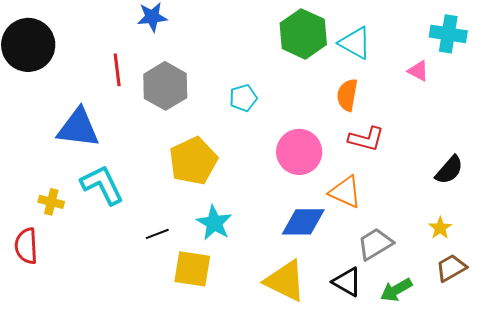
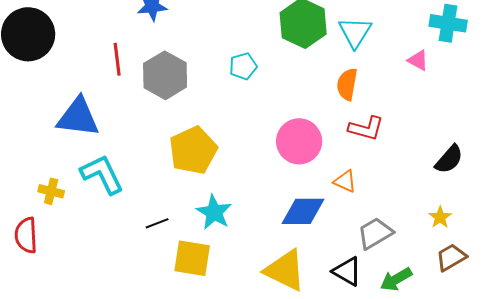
cyan triangle: (355, 43) -> (355, 32), turned 33
cyan pentagon: (243, 98) -> (243, 66), moved
orange triangle: (345, 192) -> (345, 181), size x0.7

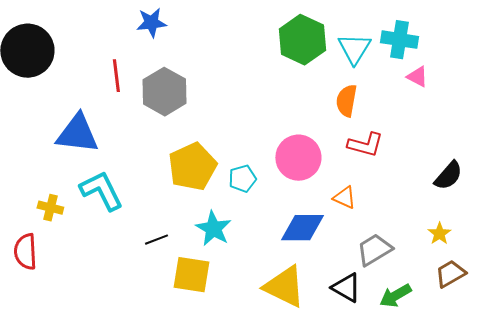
cyan cross: (448, 23) -> (399, 40), moved
cyan pentagon: (243, 66) -> (242, 179), moved

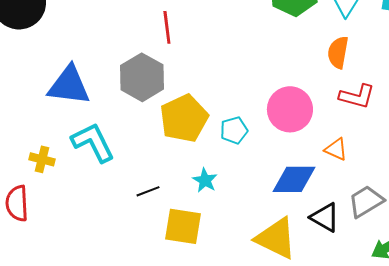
red line: (116, 76) -> (167, 27), moved
gray hexagon: (164, 92) -> (142, 77), moved
cyan star: (213, 229) -> (205, 180), size x0.7
black triangle: (346, 288) -> (325, 217), moved

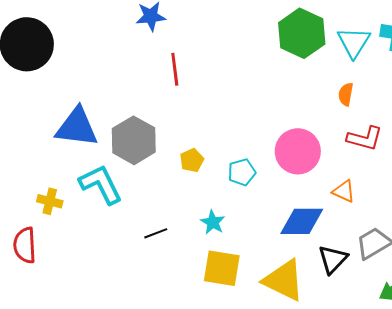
orange semicircle: (338, 52) -> (346, 94), size x0.7
gray hexagon: (142, 77) -> (134, 140), moved
yellow pentagon: (184, 118) -> (192, 160), size x0.5
black triangle: (325, 217) -> (333, 259), turned 44
yellow square: (183, 226) -> (222, 268), moved

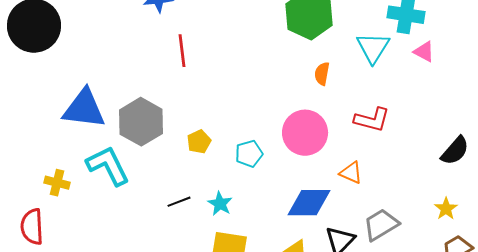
cyan triangle: (354, 42) -> (373, 48), moved
orange semicircle: (346, 94) -> (322, 74), moved
black line: (156, 233) -> (179, 202), moved

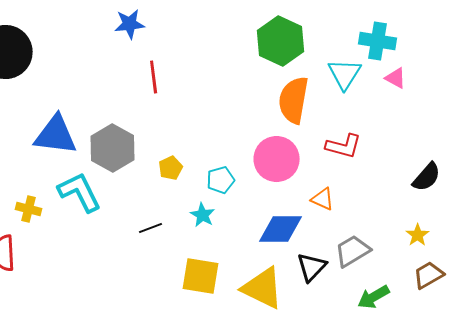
orange semicircle: (322, 74) -> (294, 100), size x2.0
cyan star: (220, 204) -> (203, 215), moved

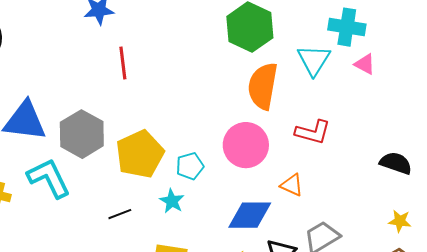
yellow pentagon: (171, 168) -> (140, 154), size x2.0
black semicircle: (427, 177) -> (396, 163), turned -112
yellow star: (418, 235) -> (400, 221), moved, turned -30

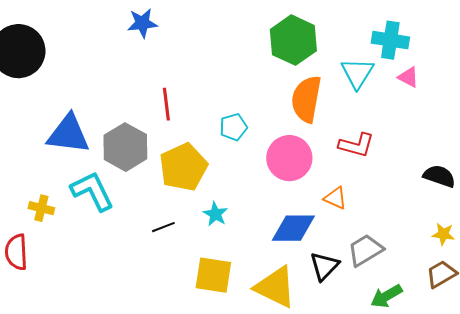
red line: (123, 63) -> (166, 104), moved
cyan pentagon: (190, 166) -> (233, 127), moved

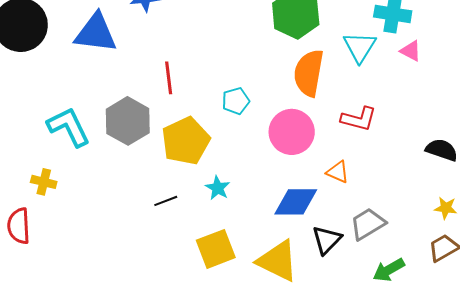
blue triangle: (68, 134) -> (96, 33), moved
cyan L-shape: (92, 191) -> (69, 127), moved
yellow square: (213, 275) -> (216, 249), turned -30

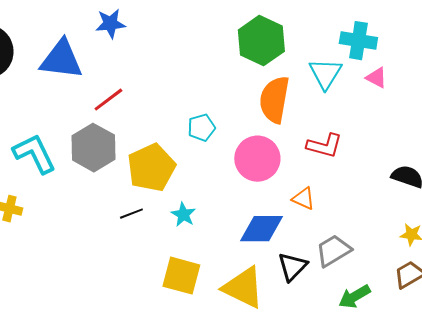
red line: (169, 78) -> (108, 100), moved, turned 60
black line: (166, 201) -> (131, 214), moved
yellow square: (216, 249) -> (181, 276), turned 36

